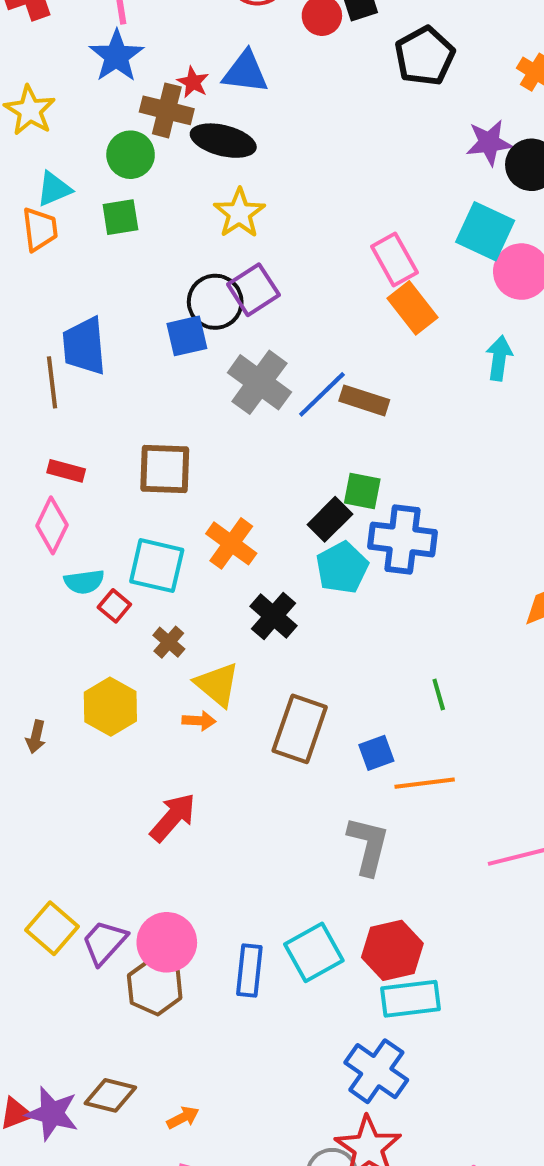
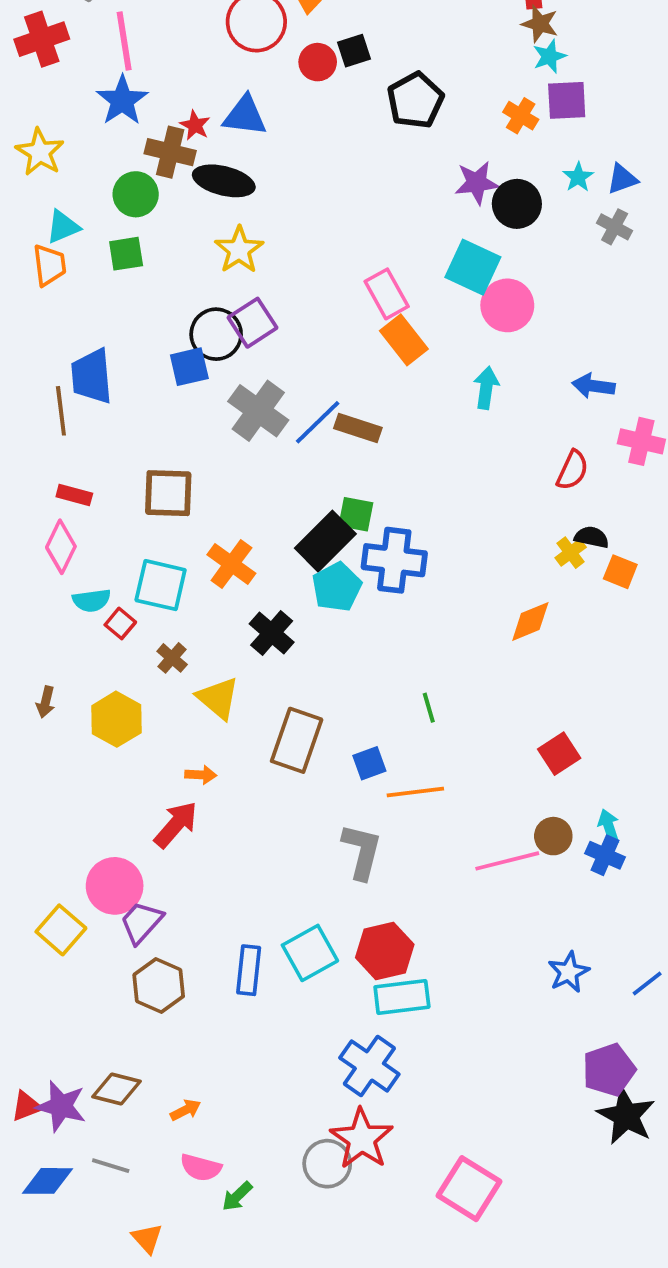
black rectangle: (330, 519) -> (325, 541), size x1.4
orange arrow: (199, 721) -> (201, 775), moved
brown arrow: (36, 737) -> (46, 702), moved
purple trapezoid: (104, 942) -> (141, 922), moved
pink circle: (167, 942) -> (115, 886), moved

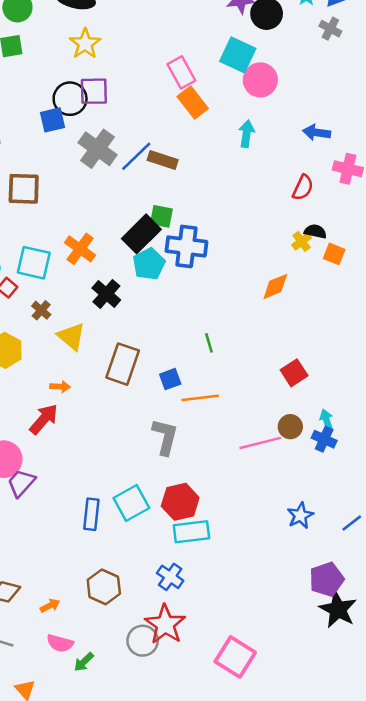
purple square: (253, 323) -> (94, 91), turned 32
brown square: (168, 493) -> (24, 189), moved
brown hexagon: (159, 986) -> (104, 587), moved
blue cross: (369, 1066) -> (170, 577), size x0.7

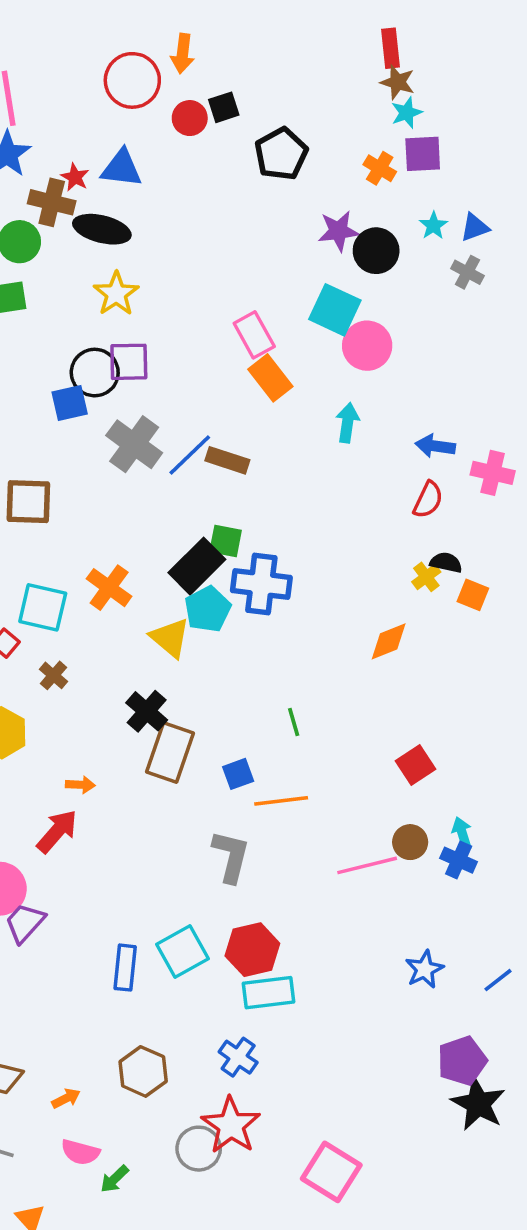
blue arrow: (317, 133) -> (435, 446), moved
black cross: (106, 294) -> (147, 711), moved
yellow triangle: (71, 337) -> (170, 638), moved

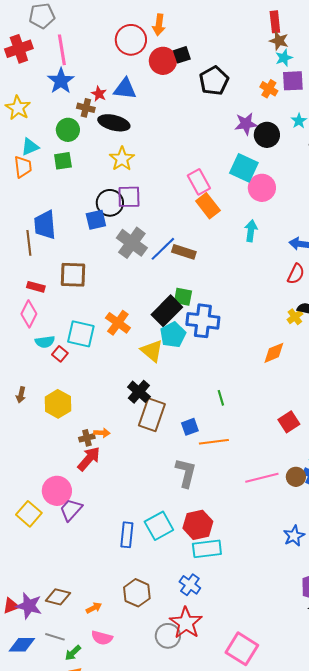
red circle: (190, 118) -> (163, 61), size x1.4
brown cross: (52, 202) -> (86, 108), size x0.7
brown cross: (53, 675) -> (87, 438), moved, turned 35
brown circle: (410, 842) -> (296, 477), moved
green arrow: (114, 1179) -> (73, 653), moved

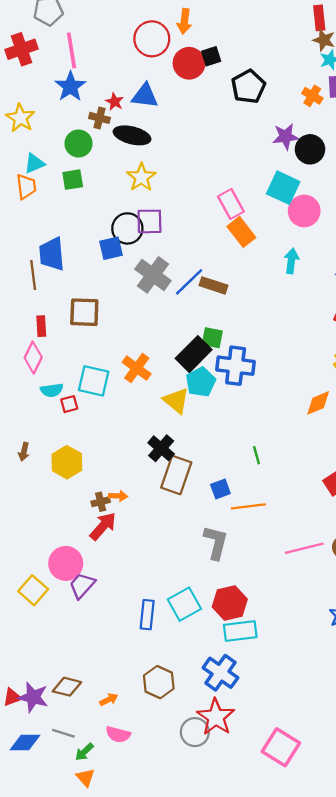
red rectangle: (36, 287) -> (41, 326), turned 72
red square: (60, 354) -> (69, 404), turned 35
blue cross: (190, 585) -> (220, 673), size x1.4

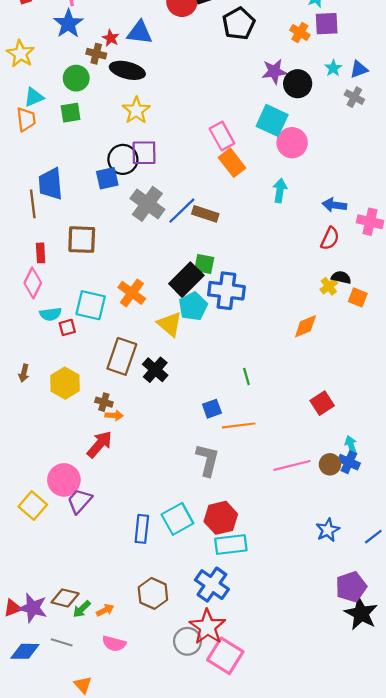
brown rectangle: (176, 475) -> (122, 356), moved
brown cross: (101, 502) -> (104, 402), moved, turned 30
pink square: (281, 747) -> (225, 656), moved
green arrow: (84, 752) -> (82, 609), moved

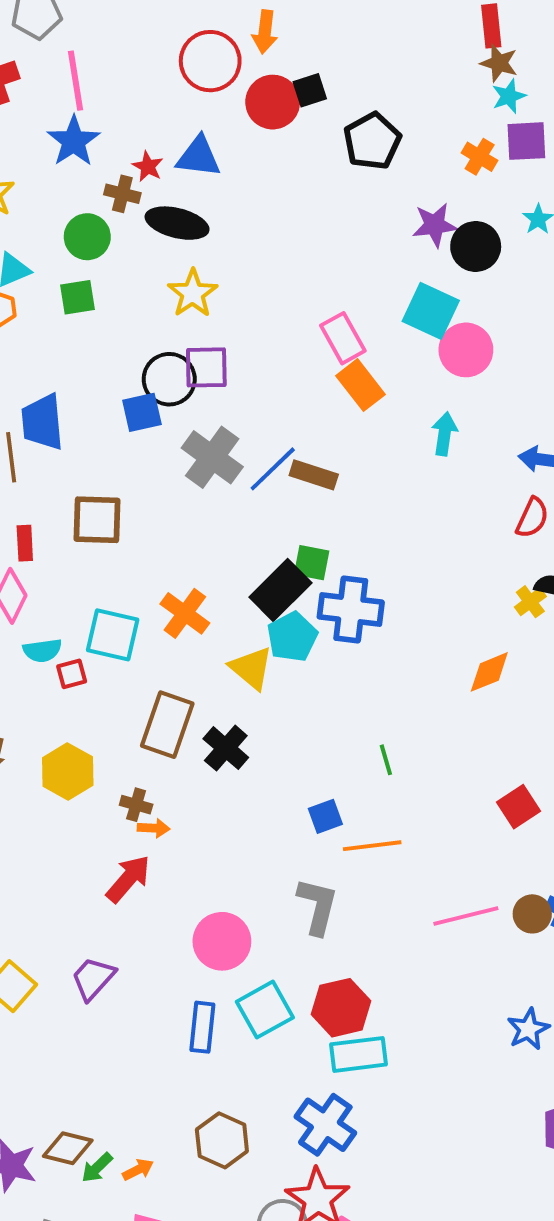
pink circle: (64, 480) -> (222, 941), moved

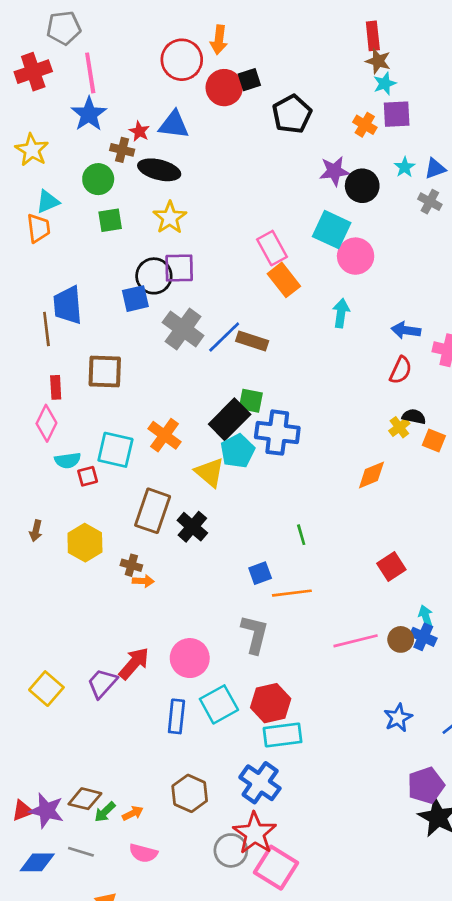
green square: (77, 297) -> (110, 220), moved
red arrow: (128, 879) -> (134, 663), moved

